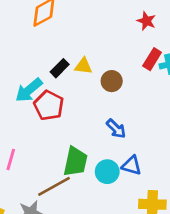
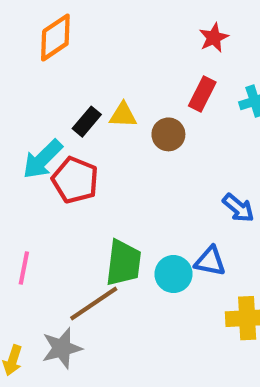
red star: (146, 21) -> (214, 38), turned 30
red rectangle: (152, 59) -> (202, 94), moved
blue arrow: (116, 129) -> (238, 208), moved

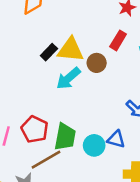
yellow triangle: (123, 115) -> (71, 50), size x1.6
cyan arrow: (42, 159) -> (68, 78), moved
red pentagon: (75, 180) -> (35, 129), moved

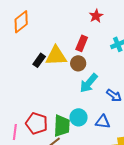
red rectangle: (118, 40) -> (82, 43), moved
cyan arrow: (68, 78) -> (89, 83), moved
cyan circle: (94, 145) -> (79, 117), moved

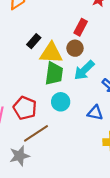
yellow triangle: (56, 56) -> (51, 53), moved
cyan circle: (79, 117) -> (61, 102), moved
green trapezoid: (62, 126) -> (54, 74), moved

